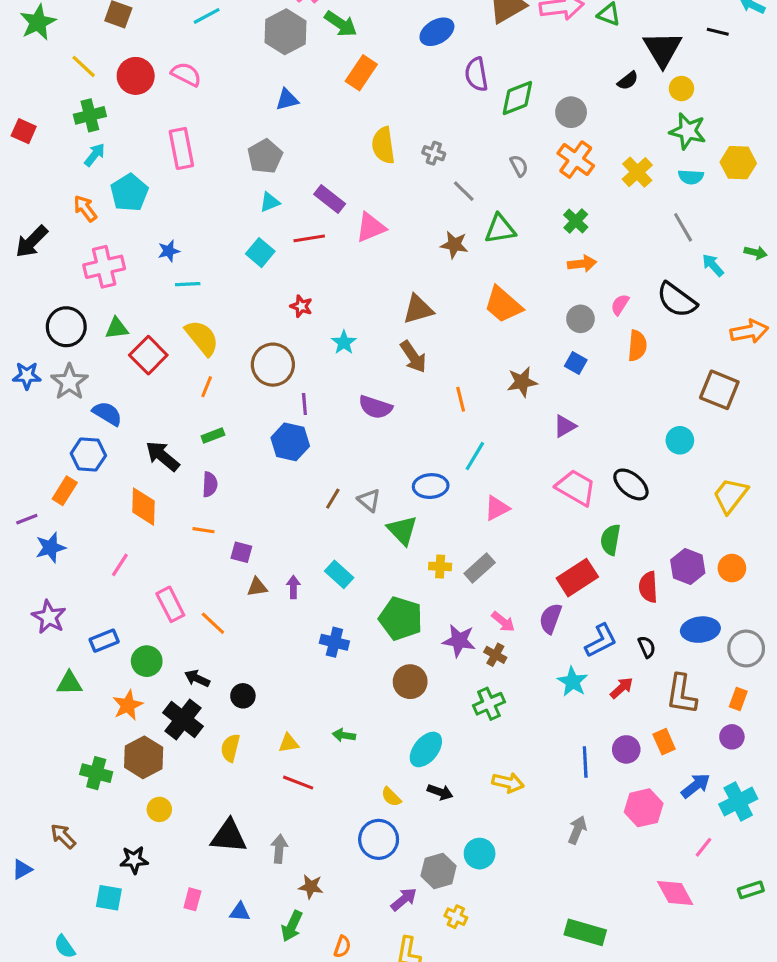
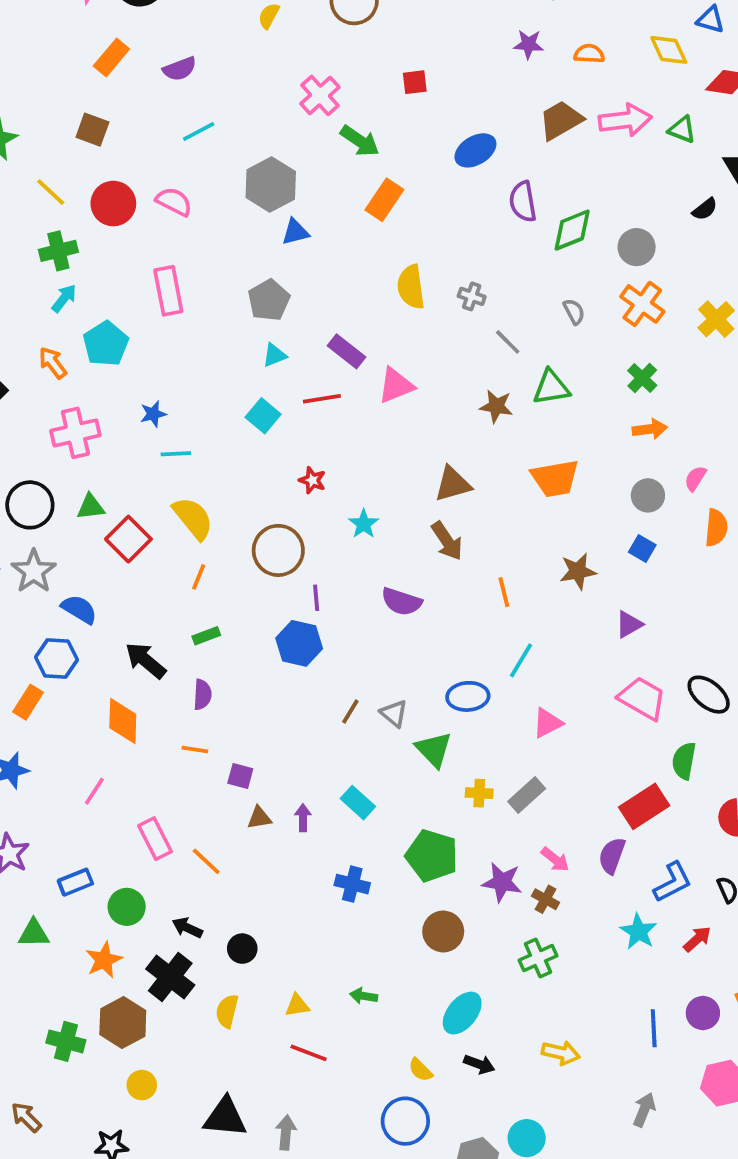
gray hexagon: (286, 32) -> (271, 185), moved
orange trapezoid: (503, 305) -> (555, 478), turned -51

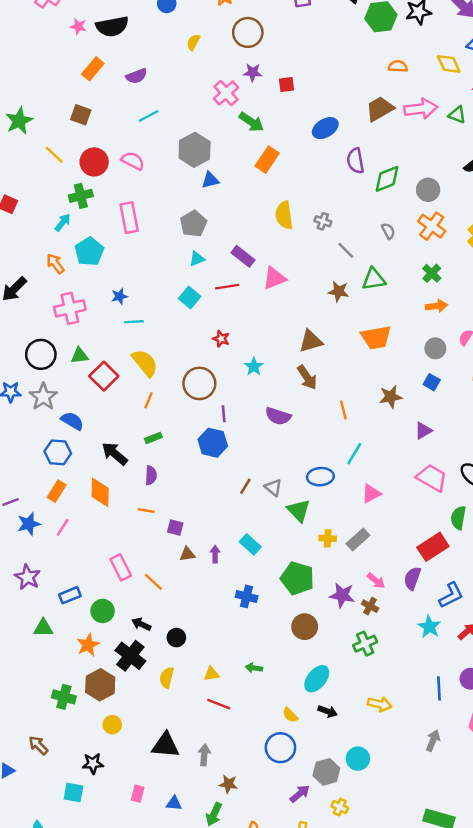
purple star: (529, 44) -> (253, 72), moved
green cross: (58, 251) -> (81, 196), moved
orange rectangle: (28, 702) -> (57, 491), moved
pink line: (94, 791) -> (63, 527), moved

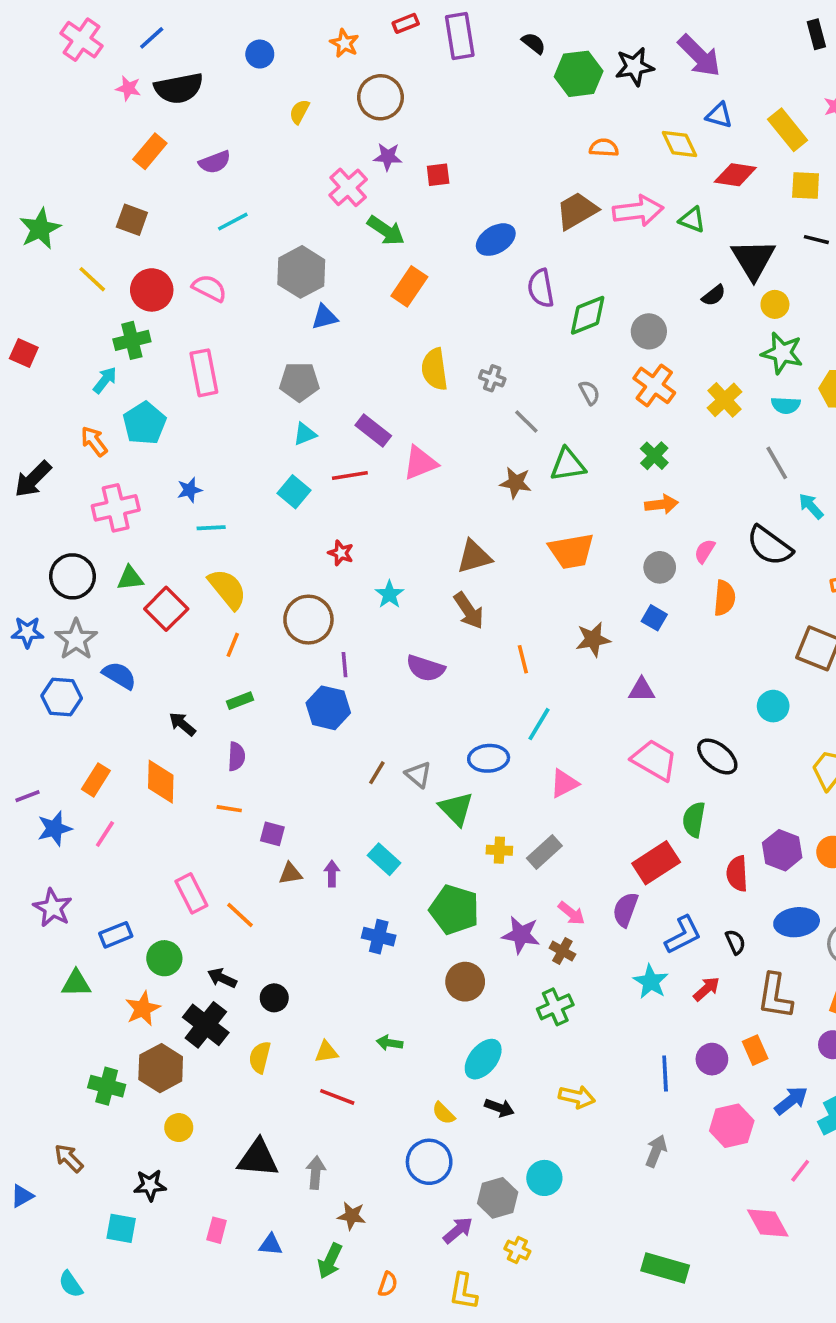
gray pentagon: (193, 224) -> (299, 382), turned 30
purple triangle: (423, 431) -> (642, 690), turned 30
blue hexagon: (58, 452) -> (62, 697), moved
black arrow: (115, 454) -> (182, 724), size x0.7

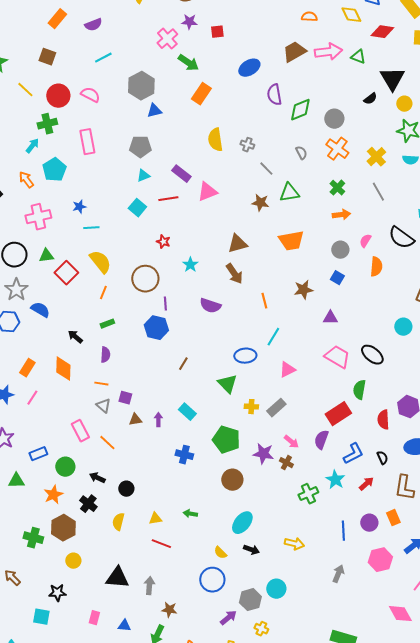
gray line: (777, 463) -> (378, 192), moved
gray triangle: (418, 775) -> (103, 406), moved
green cross: (555, 1007) -> (308, 494), moved
black cross: (206, 1025) -> (88, 504), size x0.7

